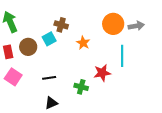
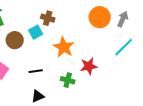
gray arrow: (136, 26) -> (123, 19), turned -56
orange star: (83, 43) -> (64, 47), moved, size x1.5
cyan line: (122, 56) -> (124, 47), moved, turned 45

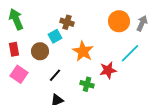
brown circle: (15, 40) -> (40, 51), moved
cyan line: (124, 47) -> (130, 53), moved
black line: (36, 71) -> (55, 75), turned -40

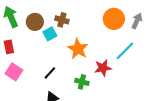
brown circle: (40, 51) -> (35, 22), moved

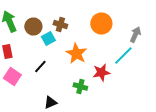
orange circle: (114, 19) -> (101, 24), moved
gray arrow: (137, 21) -> (135, 34), moved
black line: (50, 73) -> (40, 66), moved

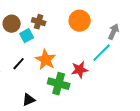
orange star: (76, 54) -> (46, 60), moved
green cross: (80, 86) -> (59, 84), size x1.5

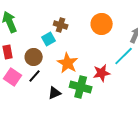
brown circle: (12, 24) -> (34, 57), moved
black line: (19, 64) -> (35, 76), moved
black triangle: (29, 100) -> (55, 93), moved

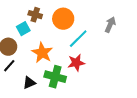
orange circle: (102, 24) -> (63, 19), moved
cyan line: (124, 56) -> (78, 39), moved

